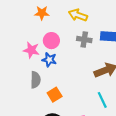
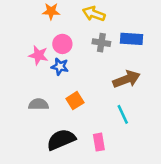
gray semicircle: (35, 80) -> (38, 104), moved, turned -91
orange square: (55, 95) -> (75, 101), moved

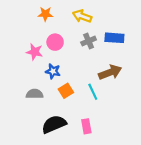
gray cross: (101, 43) -> (89, 41), turned -32
blue star: (60, 67) -> (53, 71), moved
cyan line: (123, 114) -> (93, 92), moved

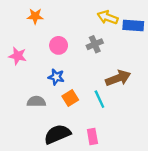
orange star: (45, 14) -> (35, 16), moved
yellow arrow: (82, 16) -> (108, 17), moved
blue rectangle: (114, 38) -> (133, 26), moved
pink star: (35, 52) -> (18, 56), moved

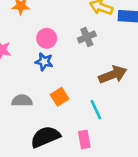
blue star: (56, 77) -> (44, 62), moved
cyan line: (99, 99) -> (96, 110), moved

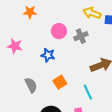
pink circle: (47, 38) -> (59, 31), moved
gray semicircle: (22, 101) -> (31, 85), turned 63

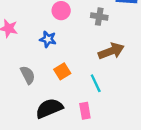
gray cross: (81, 36) -> (99, 17), moved, turned 32

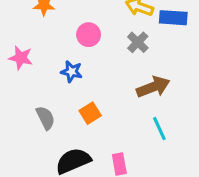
gray cross: (99, 17) -> (138, 42), turned 35
cyan line: (96, 83) -> (159, 129), moved

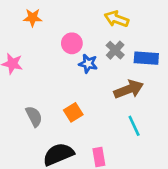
blue rectangle: (173, 18) -> (146, 58), moved
blue star: (72, 72) -> (88, 64), moved

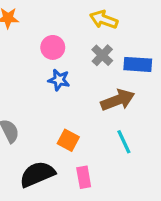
blue star: (88, 64) -> (59, 80), moved
orange square: (73, 112) -> (68, 140), moved, turned -30

